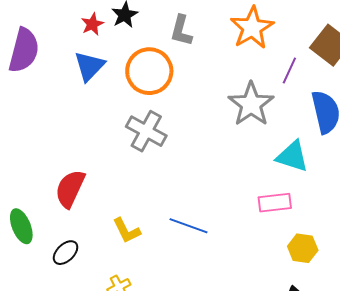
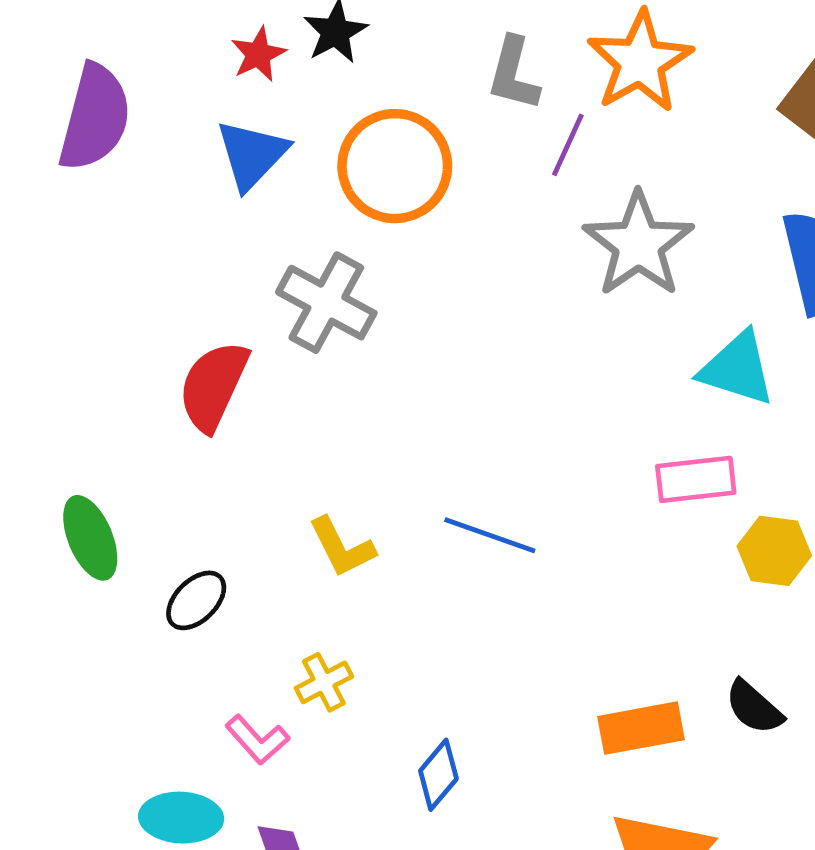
gray L-shape: (181, 31) -> (514, 74), moved
purple line: (289, 70) -> (568, 145), moved
gray cross: (146, 131) -> (326, 303), moved
red semicircle: (70, 189) -> (213, 386), moved
yellow hexagon: (303, 248) -> (774, 551), moved

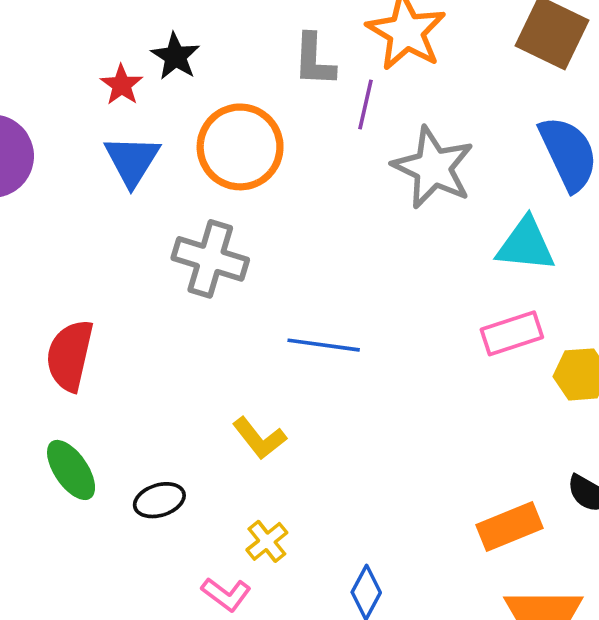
red semicircle: (213, 386) -> (70, 355), moved
blue line: (490, 535) -> (324, 345), moved
black ellipse: (196, 600) -> (159, 500), turned 39

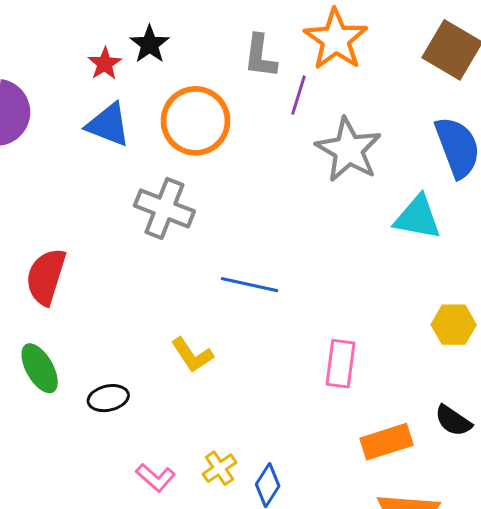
blue triangle: (132, 160) -> (108, 125), turned -45
pink rectangle: (512, 333) -> (341, 364), moved, turned -69
yellow cross: (267, 541) -> (219, 468), moved

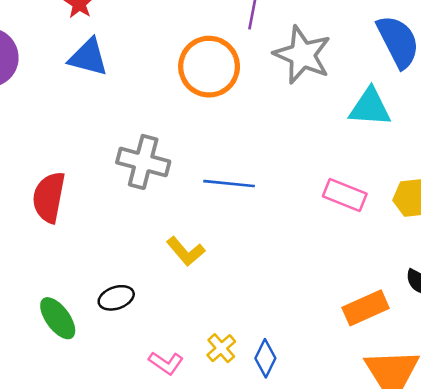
orange circle: (196, 121) -> (209, 67), moved
gray cross: (164, 208) -> (143, 162), moved
pink rectangle: (341, 364) -> (345, 195), moved, turned -69
green ellipse: (40, 368) -> (58, 318), moved

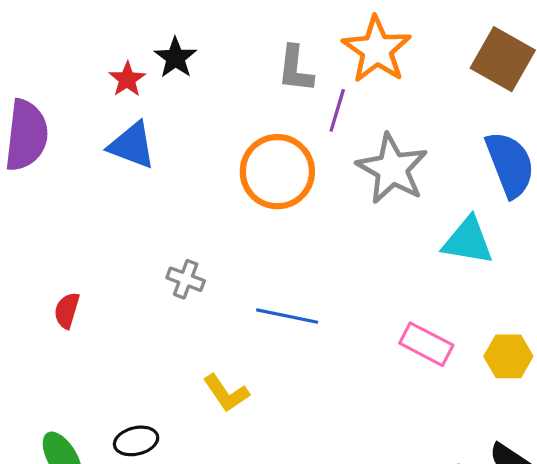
gray cross: (143, 162) -> (186, 279), size x0.6
red semicircle: (49, 197) -> (67, 310), size x0.6

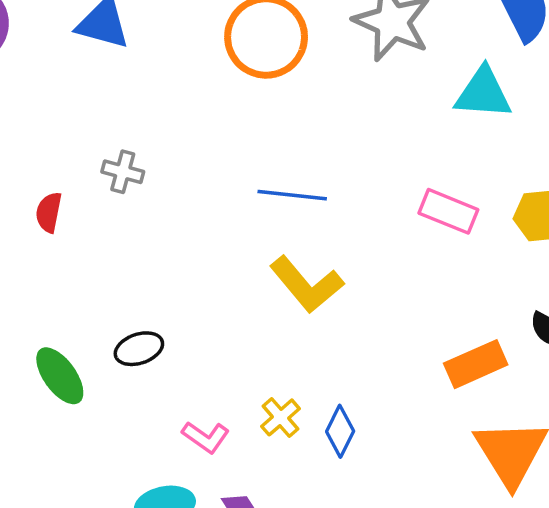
gray cross: (186, 279) -> (123, 172), moved
yellow L-shape: (226, 393) -> (307, 285), moved, size x1.4

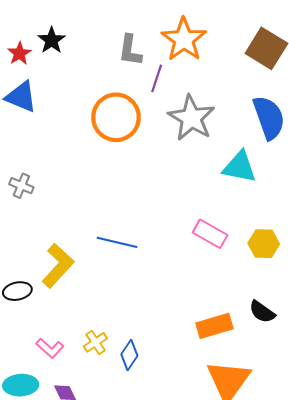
blue line: (292, 195) -> (117, 242), moved
yellow L-shape: (307, 285) -> (58, 266), moved, turned -105

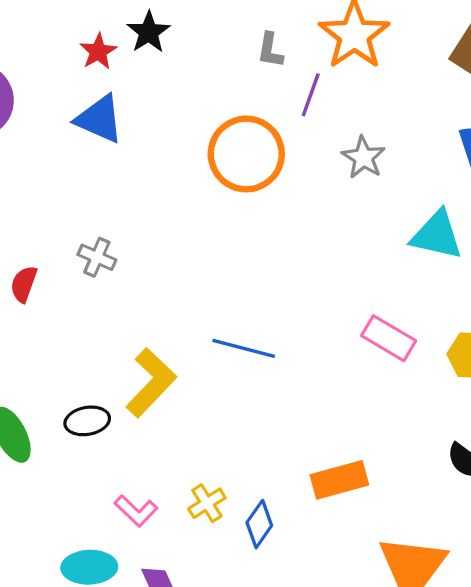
gray L-shape: (130, 50) -> (270, 50), size x0.7
gray star: (191, 118) -> (363, 157), size x0.6
orange rectangle: (214, 326) -> (339, 480), moved

